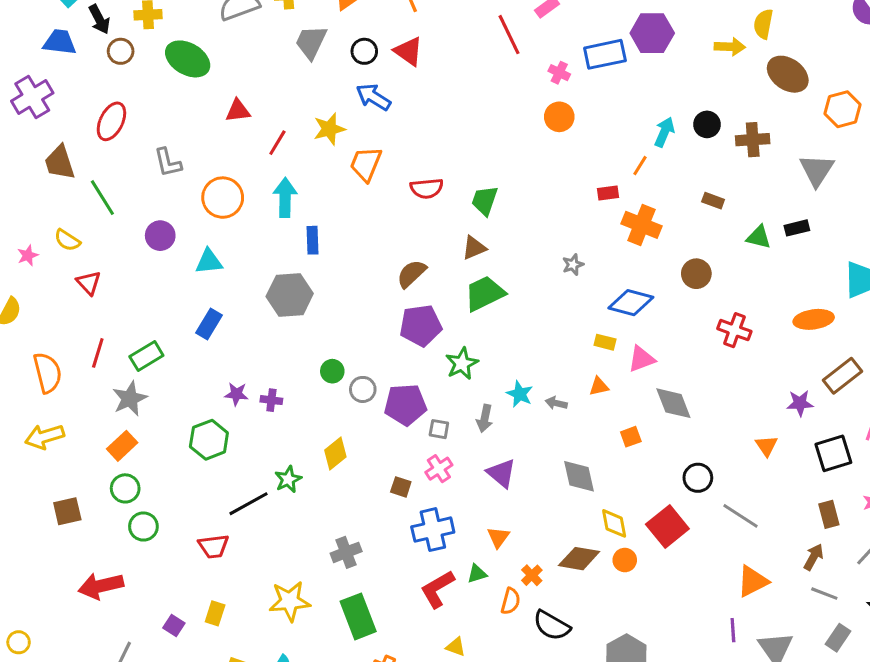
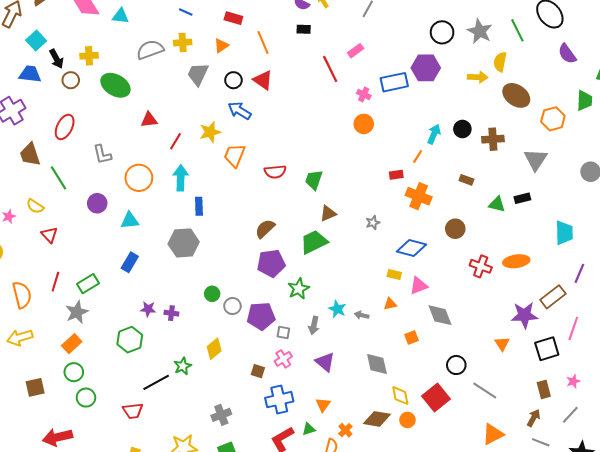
brown triangle: (474, 248) -> (328, 213), moved
orange ellipse: (814, 319) -> (516, 261), moved
purple star: (800, 403) -> (524, 315), size x1.5

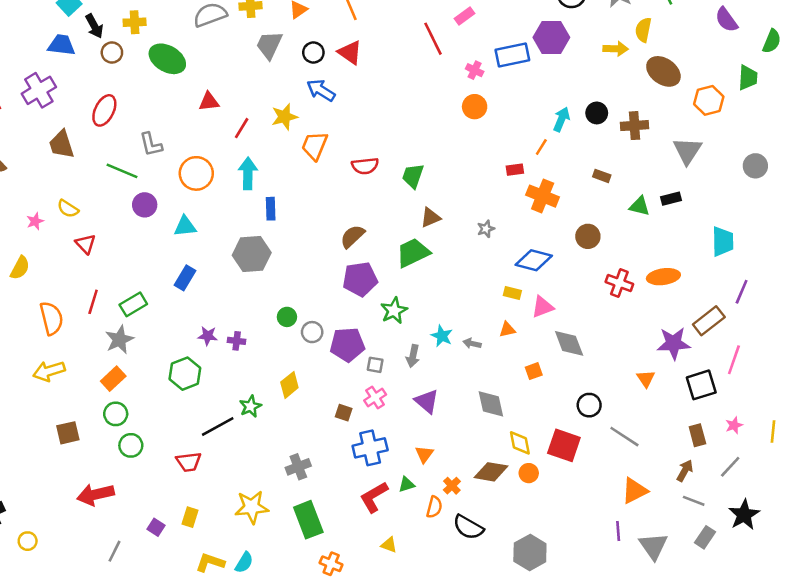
green line: (59, 178) -> (122, 171), moved, turned -35
red square: (436, 398) -> (564, 445), turned -32

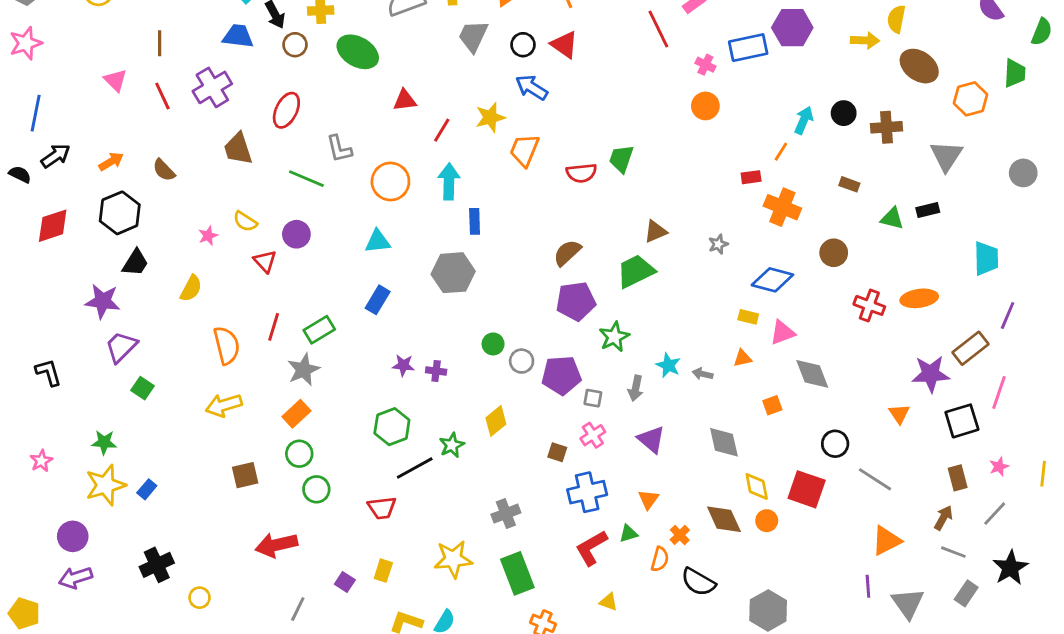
green trapezoid: (413, 176) -> (621, 159), moved
purple circle: (145, 205) -> (296, 234), moved
green hexagon: (185, 374) -> (392, 427), moved
brown diamond: (491, 472) -> (724, 519), turned 56

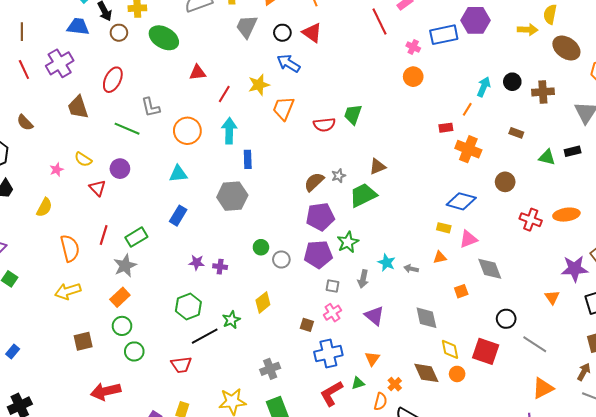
gray star: (718, 244) -> (339, 176), moved
purple pentagon: (561, 375) -> (318, 254), moved

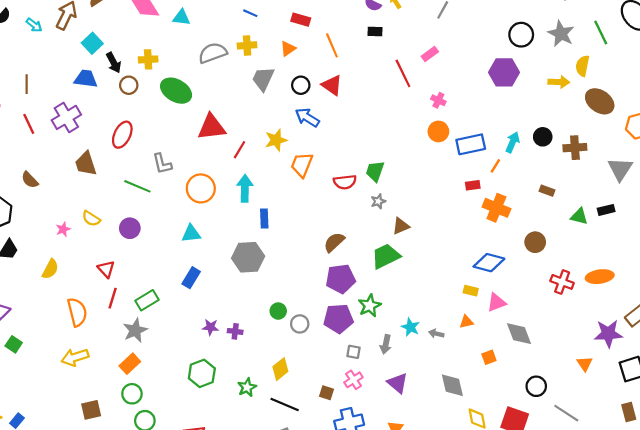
blue rectangle: (444, 35) -> (471, 144), moved
red triangle: (198, 73) -> (212, 127), size x1.6
gray star: (339, 176) -> (378, 201), moved
red triangle: (97, 188) -> (106, 269), moved
black line: (205, 336) -> (285, 405), moved, turned 52

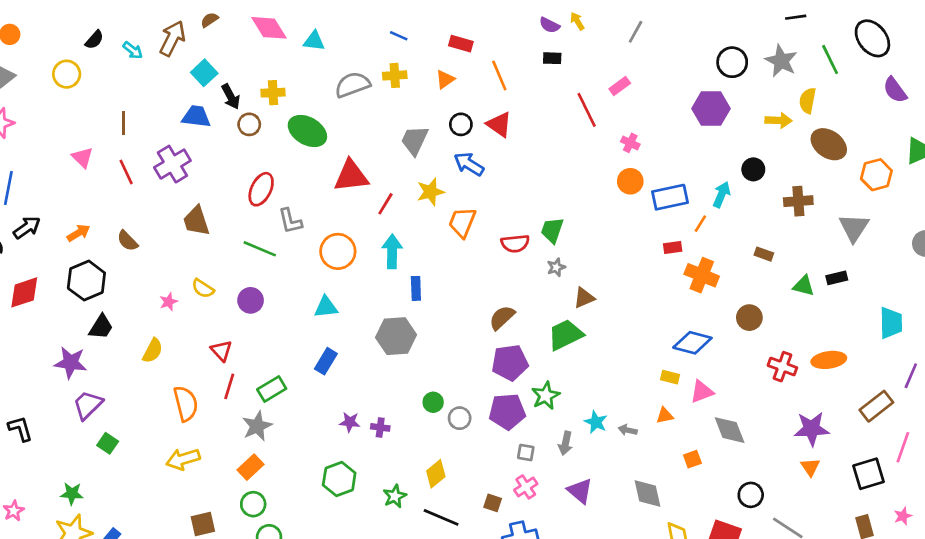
gray trapezoid: (263, 79) -> (415, 140), moved
red ellipse: (122, 135) -> (261, 189), moved
black circle: (543, 137) -> (753, 169), moved
purple star: (608, 334) -> (812, 429), moved

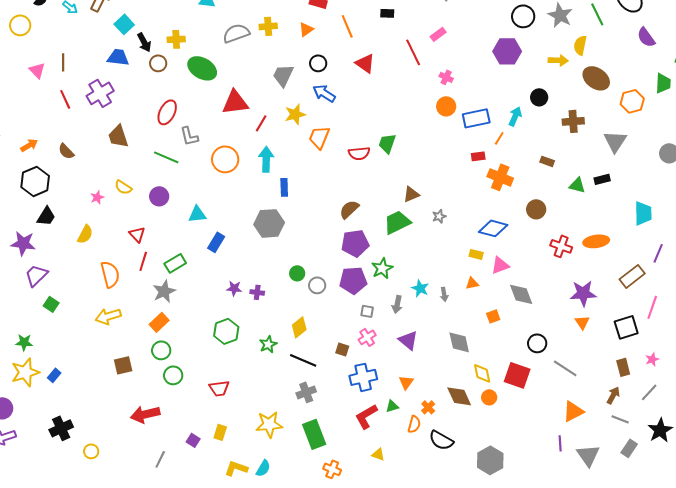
red triangle: (499, 124) -> (365, 63), moved
pink triangle: (82, 157) -> (37, 70), moved
gray star: (556, 267) -> (439, 216), moved
cyan triangle: (326, 307) -> (197, 214), moved
gray arrow: (628, 430) -> (444, 294), turned -112

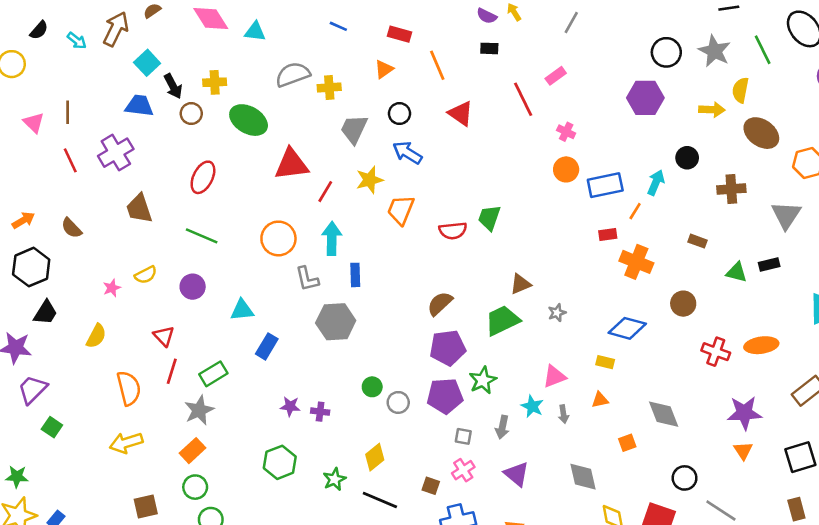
yellow cross: (268, 26) -> (329, 87), moved
gray L-shape: (189, 136) -> (307, 279), moved
yellow semicircle: (123, 187) -> (146, 275), turned -60
pink triangle: (500, 265) -> (554, 376), moved

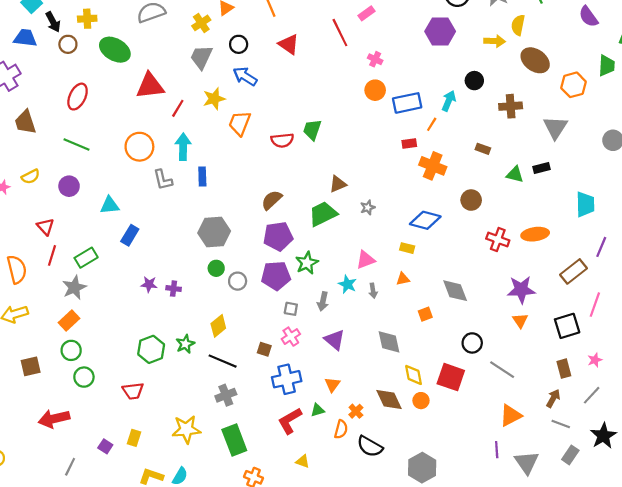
yellow cross: (329, 87) -> (201, 23), moved, turned -30
gray hexagon: (336, 322) -> (214, 232), moved
green hexagon: (280, 462) -> (151, 349), moved

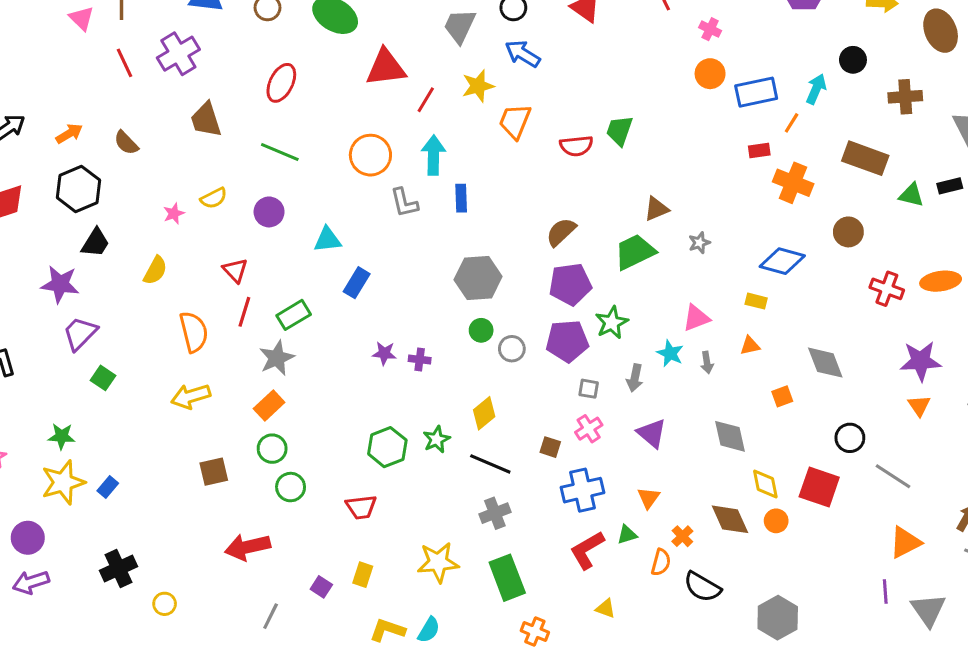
brown ellipse: (535, 60) -> (941, 31), turned 32
brown rectangle: (483, 149) -> (865, 158), size x2.0

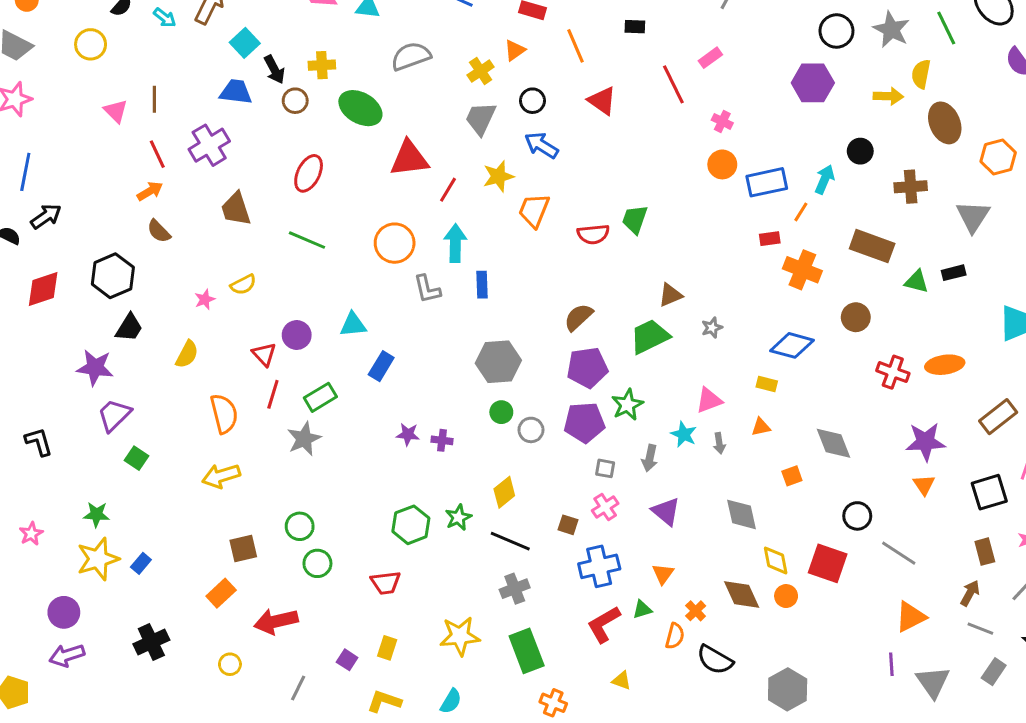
orange arrow: (69, 134) -> (150, 191), moved
purple circle: (269, 212) -> (297, 335), moved
orange rectangle: (269, 406) -> (221, 593), moved
yellow circle: (165, 604) -> (230, 664), moved
yellow L-shape: (387, 630) -> (384, 701), moved

